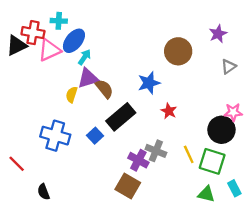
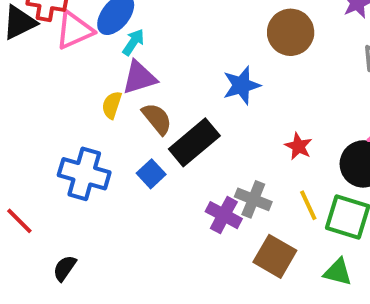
brown semicircle: (104, 89) -> (157, 119), moved
red star: (169, 111) -> (298, 146), moved
brown square: (128, 186) -> (275, 256), moved
black semicircle: (43, 192) -> (65, 268), turned 56

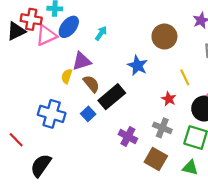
cyan arrow: (133, 42) -> (101, 33), moved
blue star: (241, 85) -> (138, 66), turned -30
gray cross: (253, 199) -> (162, 128), moved
yellow line: (308, 205) -> (185, 77), moved
black semicircle: (65, 268) -> (41, 165), size x1.6

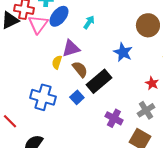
pink triangle: (46, 35) -> (38, 24), turned -30
gray cross: (162, 128) -> (146, 110), turned 36

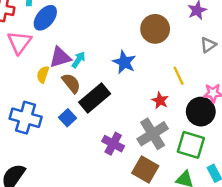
cyan arrow: (89, 22) -> (79, 60), moved
pink triangle: (38, 24) -> (19, 42), moved
gray cross: (146, 110) -> (153, 134), size x1.4

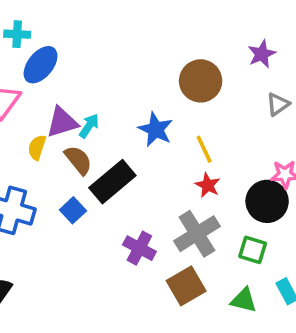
yellow line: (179, 76) -> (204, 149), moved
green square: (191, 145) -> (253, 250), size x0.7
brown square: (145, 170) -> (186, 286), turned 30

